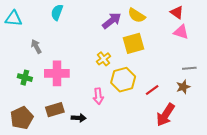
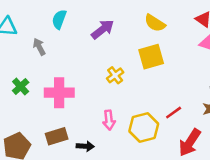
purple arrow: (112, 21) -> (103, 29), moved
gray arrow: (36, 46) -> (39, 47), moved
green cross: (25, 78) -> (21, 87), moved, turned 32
yellow hexagon: (123, 80) -> (144, 128), moved

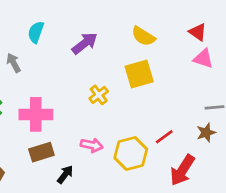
pink arrow: (109, 120) -> (92, 145), turned -72
brown rectangle: (57, 136) -> (41, 152), moved
black arrow: (85, 146) -> (65, 174), turned -56

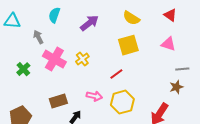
pink triangle: (203, 59) -> (168, 44), moved
yellow cross: (99, 95) -> (82, 59), moved
pink cross: (36, 114) -> (54, 59), moved, turned 30
red line: (164, 137) -> (116, 74), moved

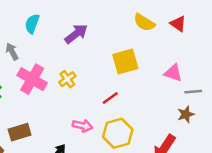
yellow semicircle: (131, 18) -> (144, 22), moved
pink triangle: (168, 44) -> (173, 73), moved
brown rectangle: (58, 101) -> (20, 132), moved

